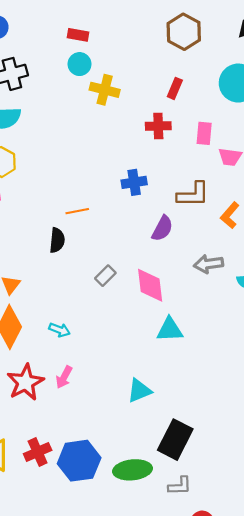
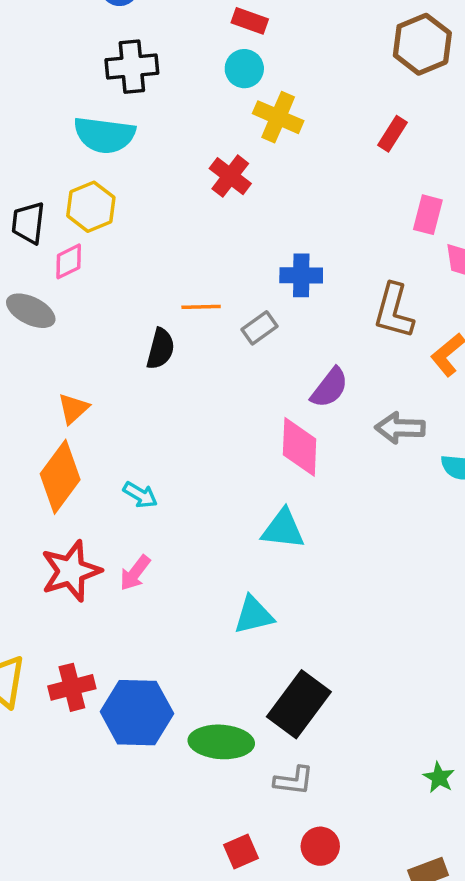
red cross: (158, 126) -> (230, 176), moved, turned 30
brown L-shape: (193, 194) -> (394, 311), turned 96
purple semicircle: (162, 228) -> (330, 388), moved
gray rectangle: (105, 276) -> (259, 328), moved
cyan triangle: (170, 330) -> (283, 529), moved

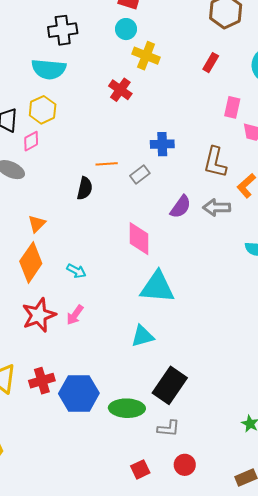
gray arrow: (400, 428) -> (217, 207), moved
pink diamond: (300, 447) -> (139, 239), moved
cyan triangle: (283, 529) -> (157, 287), size x1.4

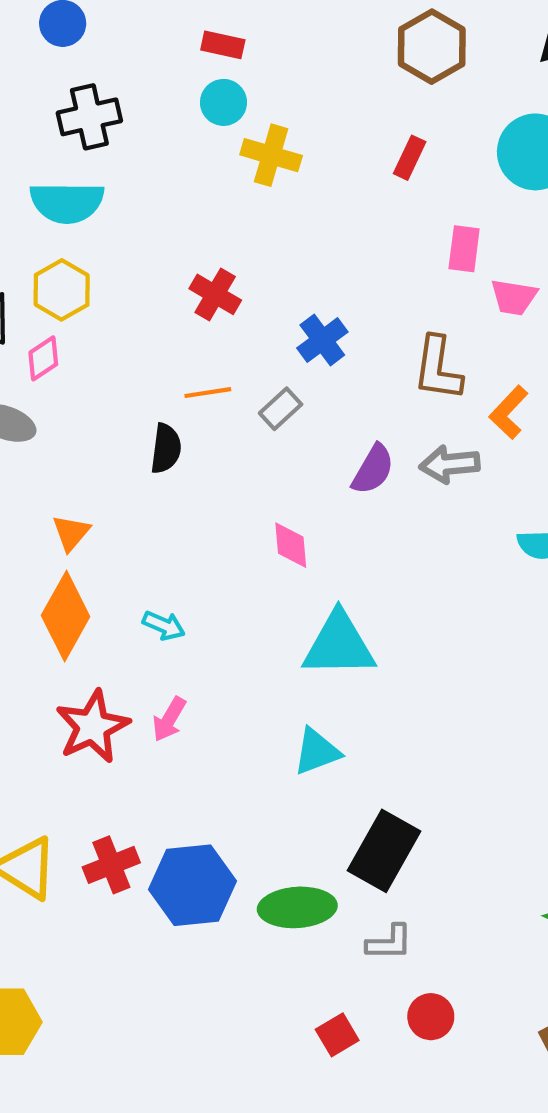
red cross: (120, 90) -> (215, 294), moved
blue cross: (162, 144) -> (322, 340), turned -30
pink diamond: (139, 239) -> (291, 545), size x0.7

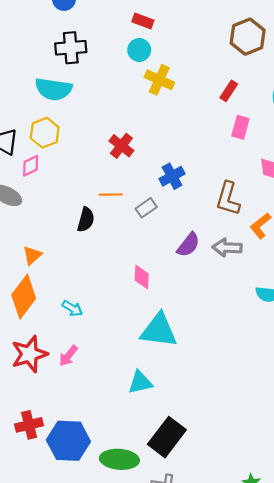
pink rectangle: (464, 249) -> (240, 127), moved

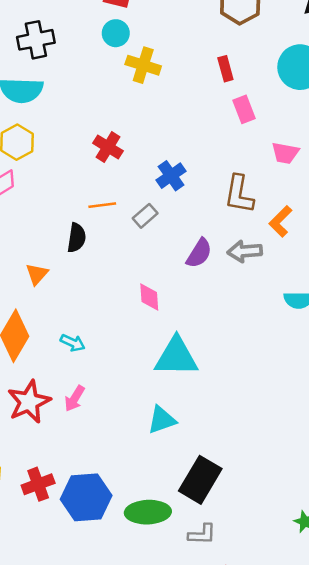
red rectangle: (229, 91) -> (225, 69), turned -42
pink rectangle: (240, 127) -> (244, 109), turned -30
orange triangle: (32, 255) -> (37, 274), moved

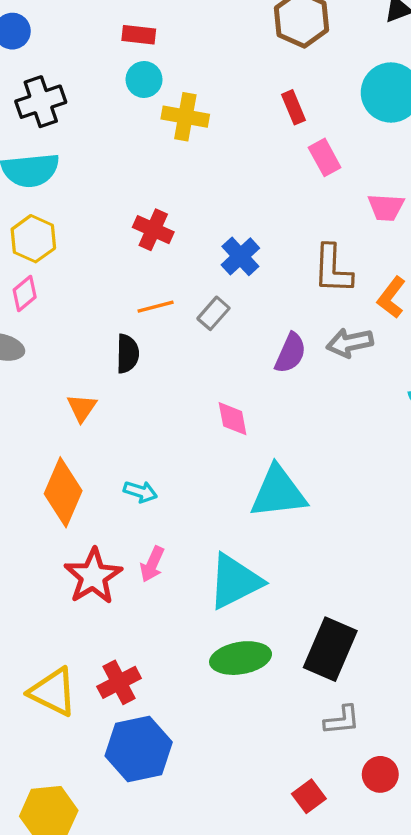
cyan triangle: (162, 420) -> (235, 581), moved, size x1.5
blue hexagon: (86, 497) -> (139, 749), moved
green ellipse: (148, 512) -> (241, 658), moved

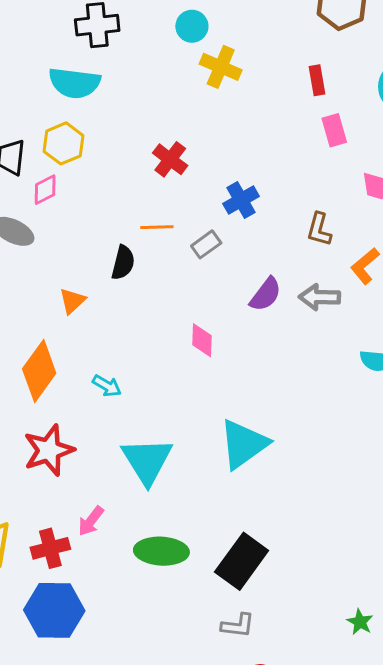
brown L-shape: (333, 269) -> (319, 229), size x0.7
cyan triangle: (278, 492) -> (244, 444), moved, turned -42
pink arrow: (152, 564) -> (91, 521), moved
cyan triangle: (235, 581) -> (147, 461), moved, turned -48

